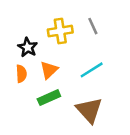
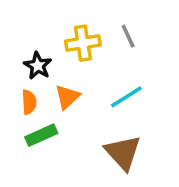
green rectangle: (49, 98) -> (41, 135), moved

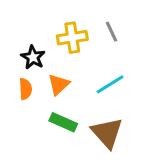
green rectangle: (41, 135) -> (63, 122), moved, turned 48

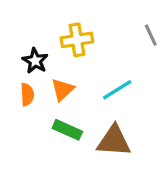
gray line: (112, 32) -> (151, 35), moved
brown triangle: (107, 133) -> (114, 141), turned -44

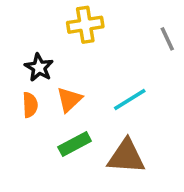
yellow cross: (77, 40) -> (85, 25), moved
green rectangle: (67, 130) -> (75, 144), turned -52

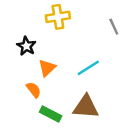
orange semicircle: (30, 105) -> (34, 90), moved, turned -35
green rectangle: (75, 144) -> (51, 114), moved, turned 55

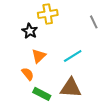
black star: (26, 46) -> (30, 31), moved

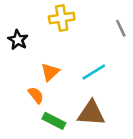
black star: (30, 31) -> (18, 40), moved

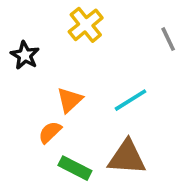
yellow cross: (62, 18) -> (86, 25), turned -30
orange semicircle: (36, 95) -> (50, 132), turned -96

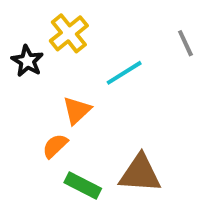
yellow cross: (86, 25) -> (69, 33), moved
cyan line: (131, 100) -> (124, 73), moved

